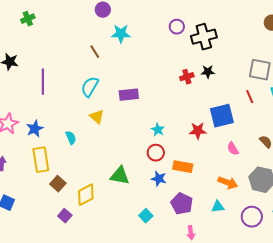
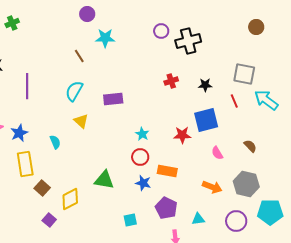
black star: (208, 72) -> (205, 85), moved
cyan triangle: (218, 207) -> (198, 219), moved
cyan square: (146, 216) -> (130, 220), turned 32

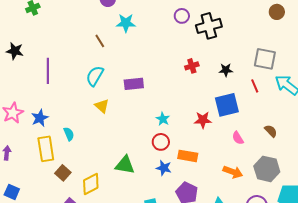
cyan semicircle: (55, 142) -> (69, 134), moved

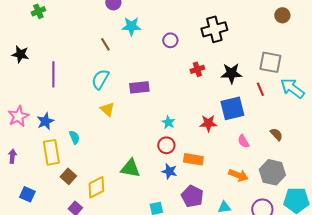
purple circle: (182, 16) -> (170, 40), moved
black star: (226, 70) -> (231, 73), size x1.5
blue square: (12, 192) -> (27, 194), moved

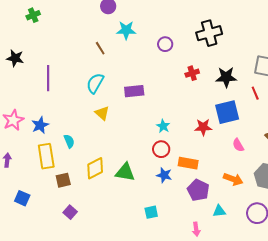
brown square: (68, 176) -> (63, 180), turned 35
yellow diamond: (96, 187) -> (95, 168), moved
purple pentagon: (192, 196) -> (198, 190), moved

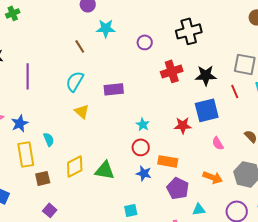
red cross: (192, 73) -> (172, 71), size x1.5

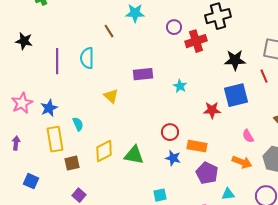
red cross: (172, 71) -> (196, 41), moved
cyan semicircle: (75, 81) -> (87, 58), moved, turned -30
cyan star: (143, 124) -> (180, 86), moved
pink semicircle: (218, 143) -> (248, 136), moved

